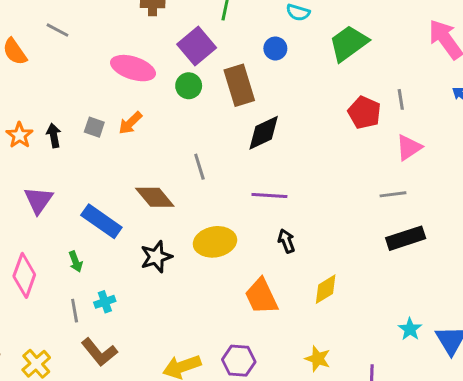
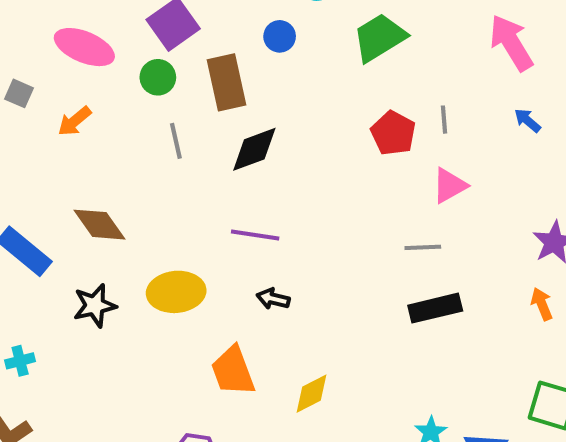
gray square: (94, 127) -> (19, 93), moved
gray line: (199, 167) -> (176, 141), moved
black arrow: (286, 241) -> (273, 299), turned -60
yellow diamond: (326, 289) -> (312, 394), moved

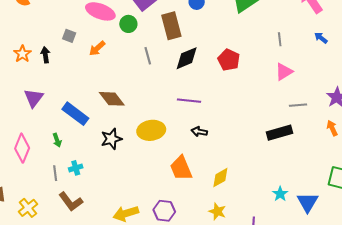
green circle: (158, 77) -> (128, 24), moved
red pentagon: (393, 133) -> (229, 60), moved
gray line: (423, 247) -> (298, 105), moved

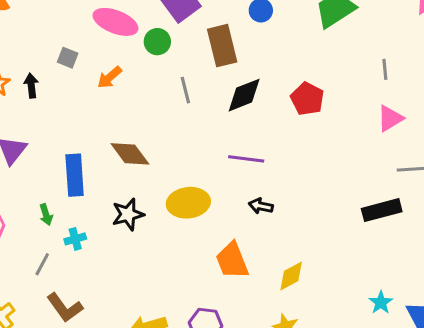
blue rectangle: (75, 114) -> (75, 175), turned 48
cyan cross: (76, 168) -> (75, 239), moved
gray line: (55, 173) -> (42, 264), turned 35

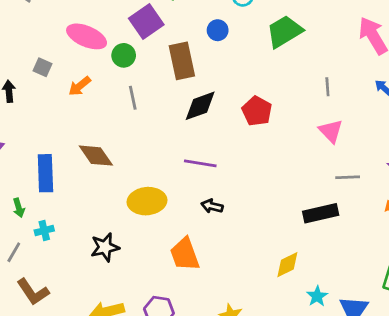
gray line: (185, 90) -> (133, 98), moved
pink triangle: (390, 118) -> (331, 131), turned -45
black star: (128, 214) -> (105, 247), moved
yellow diamond: (291, 276) -> (287, 265), moved

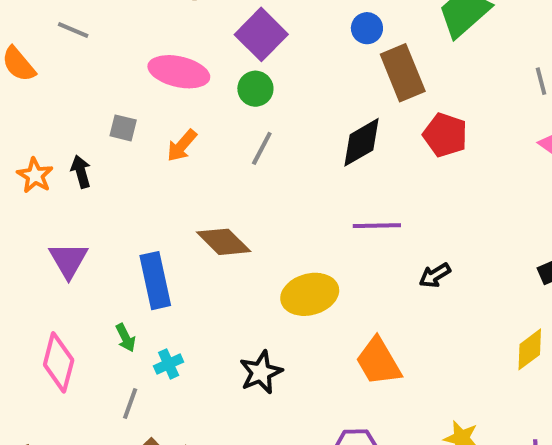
green circle: (124, 55) -> (255, 89), moved
brown rectangle: (182, 61) -> (403, 73), moved
gray line: (133, 98) -> (262, 148), turned 50
black arrow: (212, 206) -> (435, 275), moved, turned -35

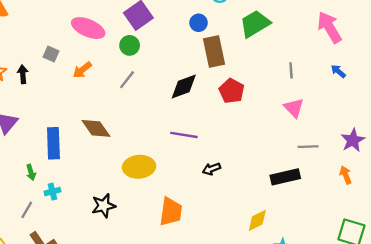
orange trapezoid: (378, 362) -> (171, 212), turned -152

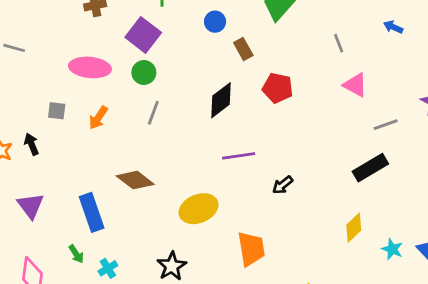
brown rectangle: (214, 52) -> (243, 49), size x0.6

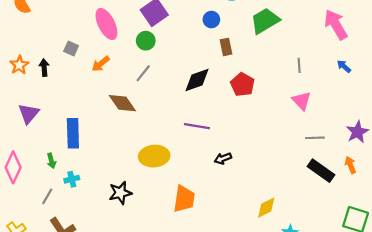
pink ellipse: (90, 67) -> (106, 24), turned 40
black rectangle: (370, 168) -> (321, 171), moved, turned 48
brown diamond: (135, 180) -> (122, 103), moved

